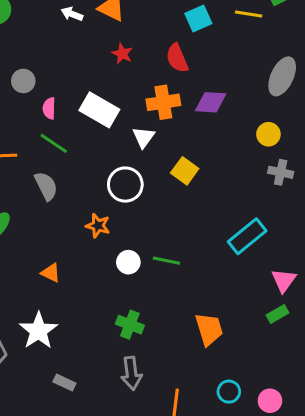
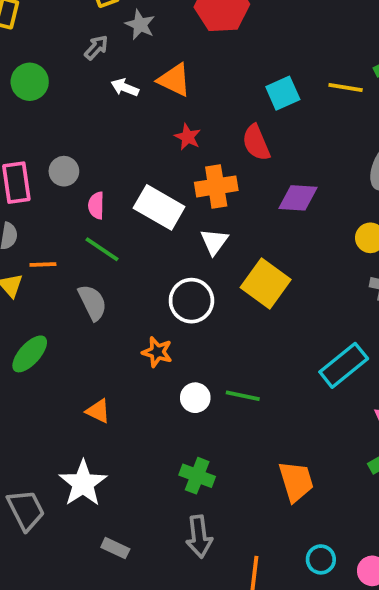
orange cross: (163, 102) -> (216, 186), moved
yellow square: (185, 171) -> (266, 283), size x1.4

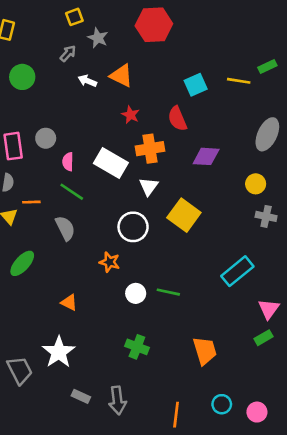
gray arrow: (199, 537) -> (117, 400), moved

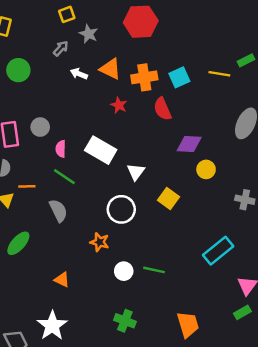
orange cross: (150, 149) -> (144, 77), moved
yellow circle: (256, 184) -> (206, 169), moved
yellow square: (184, 215) -> (168, 198), size x0.7

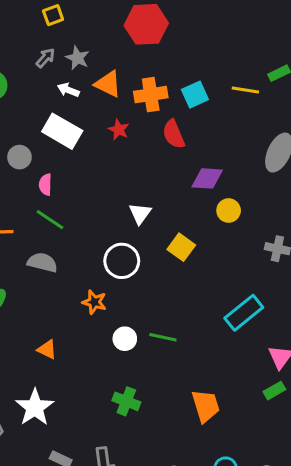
gray star: (89, 34) -> (77, 58), moved
white rectangle: (101, 150) -> (62, 131), moved
gray semicircle: (58, 211) -> (42, 262), turned -50

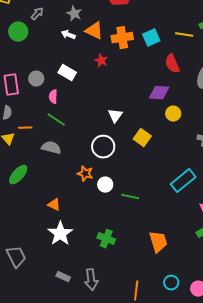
gray arrow: (45, 58) -> (37, 14), moved
white rectangle: (62, 131) -> (67, 73), moved, size x0.7
red semicircle: (174, 134) -> (172, 64), moved
white circle: (125, 339) -> (105, 185), moved
white star: (35, 407) -> (60, 234), moved

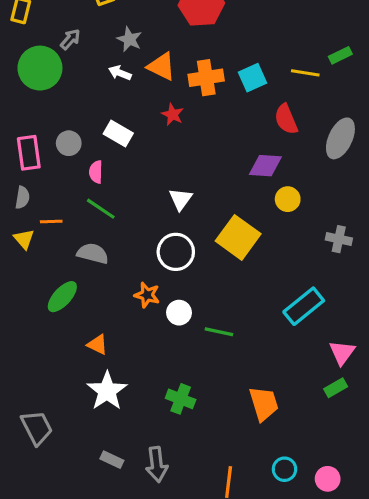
green circle: (18, 32) -> (40, 68), size x1.4
white triangle: (115, 116) -> (181, 199), moved
yellow square: (142, 138) -> (238, 237), size x1.5
green ellipse: (18, 175) -> (62, 297), moved

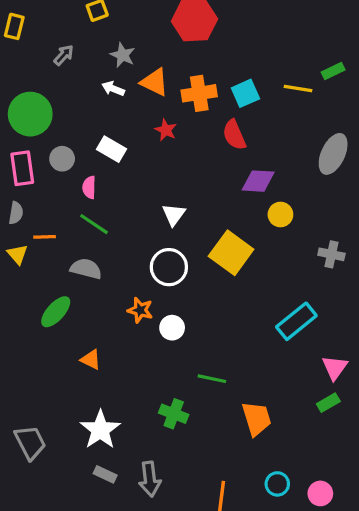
green circle: (40, 68) -> (30, 114), moved
red semicircle: (286, 119) -> (234, 135), moved
green line: (219, 332) -> (212, 379), moved
white star: (107, 391) -> (100, 430), moved

